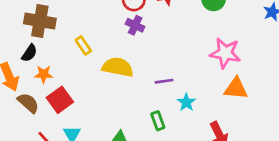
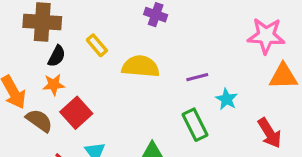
black semicircle: (29, 53) -> (57, 56), moved
green rectangle: (158, 121) -> (195, 125), size x1.4

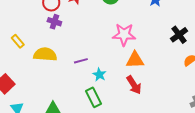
green rectangle: (195, 125) -> (93, 97), moved
red arrow: (269, 133) -> (134, 85), moved

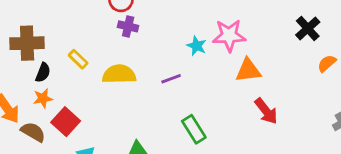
cyan star: (99, 75) -> (197, 46), moved
red arrow: (134, 85) -> (266, 111), moved

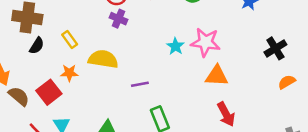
purple line: (171, 79) -> (140, 84), moved
orange star: (43, 98) -> (69, 73), moved

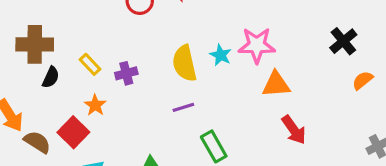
purple cross: (118, 19) -> (126, 73), moved, turned -30
yellow semicircle: (103, 59) -> (184, 63), moved, turned -104
orange star: (69, 73) -> (95, 105), turned -30

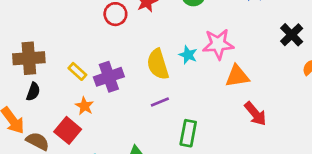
purple cross: (126, 73) -> (109, 77), size x1.5
black semicircle: (51, 77) -> (33, 92), moved
green rectangle: (214, 146) -> (188, 133), turned 45

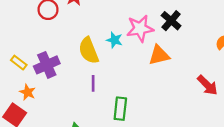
black cross: (292, 35) -> (171, 21), moved
purple line: (160, 102) -> (93, 83), turned -63
red arrow: (255, 114) -> (207, 85), moved

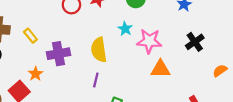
black cross: (171, 21) -> (195, 42), moved
cyan star: (114, 40) -> (125, 29), moved
yellow rectangle: (19, 63) -> (30, 36), moved

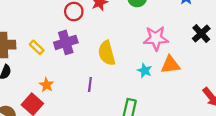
cyan star: (125, 29) -> (145, 71), moved
purple cross: (59, 54) -> (66, 42), moved
purple line: (96, 80) -> (90, 85), moved

